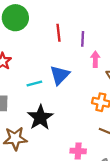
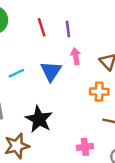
pink arrow: (95, 59) -> (76, 56), moved
cyan line: (34, 83) -> (16, 73), moved

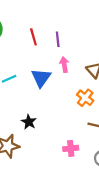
orange cross: (99, 92) -> (85, 98), turned 35
black star: (39, 119) -> (29, 122), size x0.6

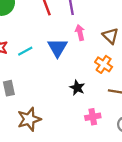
black star: (29, 122) -> (77, 88), moved

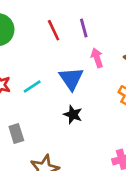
black star: (77, 88) -> (73, 115), moved

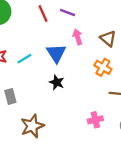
purple line: (84, 28) -> (68, 13), turned -56

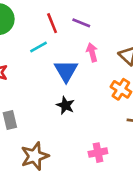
cyan line: (24, 59) -> (39, 47), moved
pink cross: (95, 120) -> (98, 153), moved

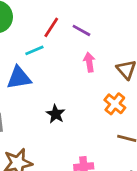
red line: (52, 23) -> (51, 27), turned 48
blue triangle: (66, 71) -> (19, 78), moved, turned 45

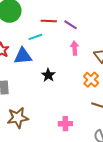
red line: (51, 27) -> (49, 21), turned 56
black star: (56, 114) -> (48, 75), moved

